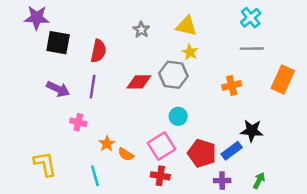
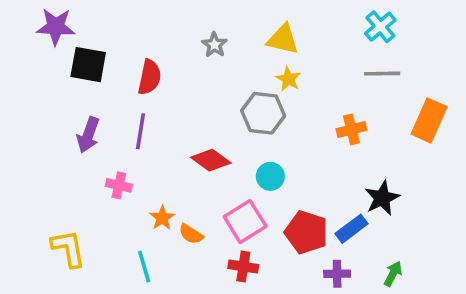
red diamond: (139, 82) -> (211, 160), moved, turned 35
purple arrow: (58, 89) -> (88, 135), turned 85
black star: (252, 131) -> (382, 198), turned -30

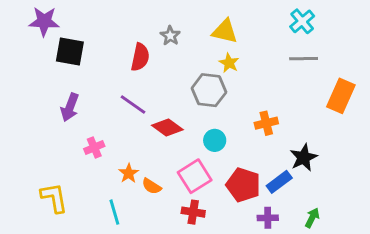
red semicircle: (150, 77) -> (140, 57), moved
orange cross: (351, 129) -> (266, 123), moved
purple line: (141, 131) -> (133, 104), moved, turned -64
pink cross: (119, 185) -> (94, 148), turned -36

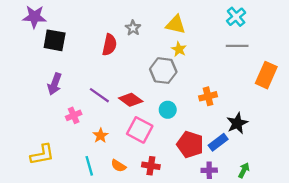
purple line: (133, 104) -> (99, 95), moved
pink square: (195, 176) -> (140, 130), moved, turned -30
orange semicircle: (152, 186) -> (118, 166), moved
yellow L-shape: (54, 198) -> (42, 155), turned 90

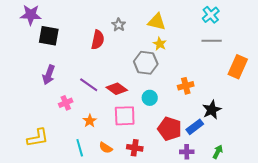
pink square: (140, 130) -> (125, 116), turned -30

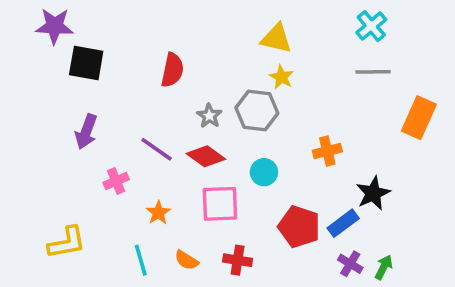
gray star: (119, 25) -> (209, 116), moved
purple cross: (187, 152) -> (350, 264), moved, turned 32

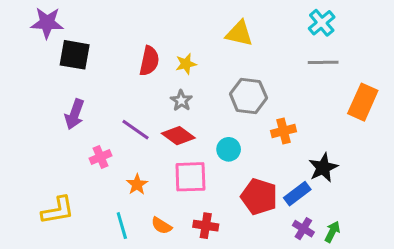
yellow star: (282, 77) -> (186, 64), moved, turned 30
gray hexagon: (257, 111) -> (248, 96), moved

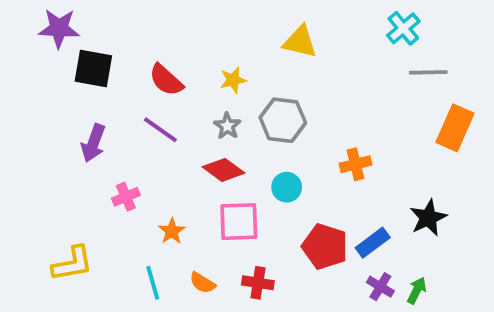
red semicircle: (149, 61) -> (166, 80), moved, turned 120
gray line: (323, 62) -> (428, 72), moved
gray hexagon: (248, 96) -> (283, 120), moved
purple line: (136, 130) -> (160, 130), moved
black star: (323, 168) -> (428, 218), moved

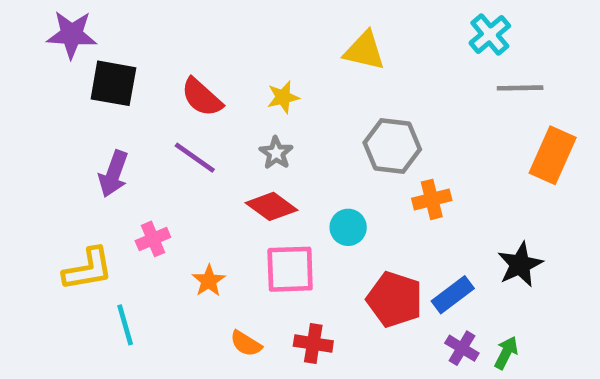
gray hexagon: (283, 120) -> (392, 146), moved
yellow L-shape: (72, 264) -> (88, 269), moved
cyan line: (153, 283) -> (125, 325), moved

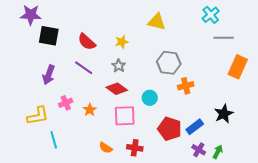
orange star: (209, 281) -> (90, 110), moved

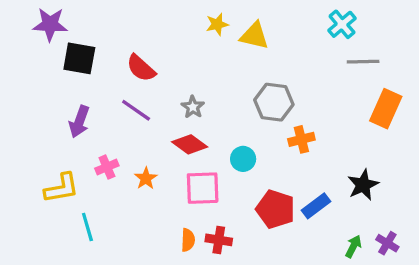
yellow star: (122, 42) -> (217, 24), moved
orange semicircle: (106, 148) -> (188, 240), moved, turned -120
purple cross: (199, 150) -> (387, 243), moved

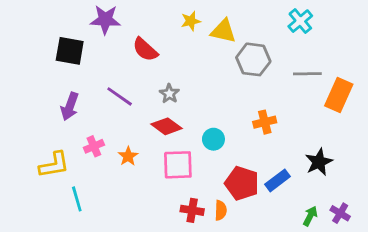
purple star: (50, 24) -> (105, 20), moved
gray line: (363, 62) -> (307, 74), moved
red semicircle: (141, 68) -> (145, 50), moved
gray hexagon: (274, 102) -> (253, 59), moved
orange semicircle: (188, 240) -> (221, 210), moved

